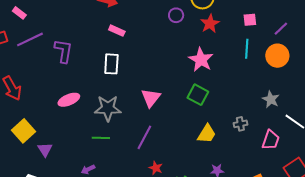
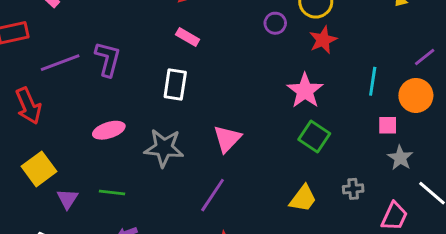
pink square: (250, 20) -> (388, 125), moved
purple line: (30, 39) -> (60, 63), moved
green square: (198, 95) -> (314, 137), moved
green line: (101, 138) -> (112, 192), moved

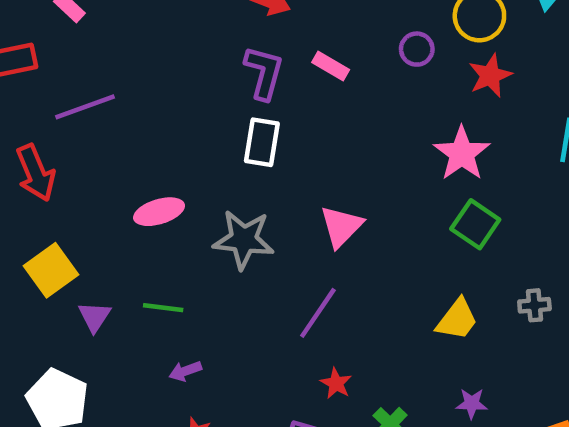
pink rectangle: (188, 37) -> (331, 66), moved
purple L-shape: (108, 59) -> (264, 73), moved

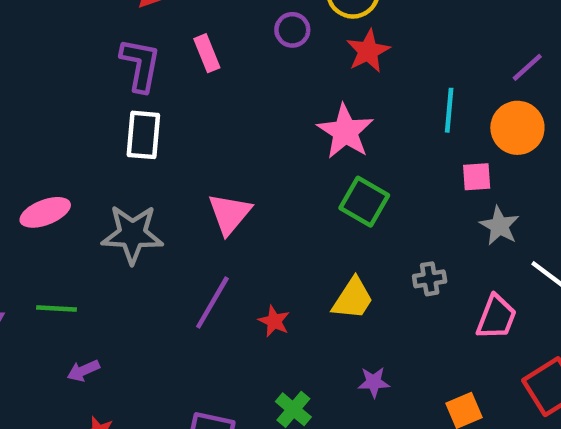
pink rectangle: (331, 66) -> (207, 53), turned 42
red star: (336, 383) -> (274, 321), moved

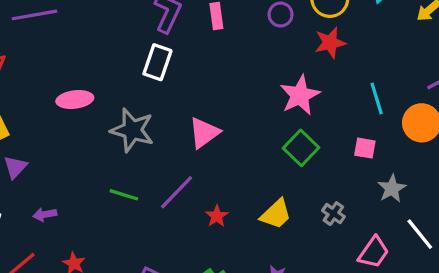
cyan line: (449, 110) -> (377, 98), turned -36
pink square: (477, 177) -> (365, 148), moved
gray cross: (430, 279) -> (333, 214), turned 30
green line: (56, 309) -> (124, 195), moved
purple arrow: (83, 371) -> (45, 214), moved

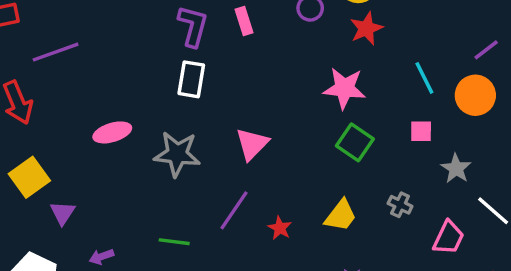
pink star: (300, 95) -> (344, 88), turned -30
green line: (124, 195) -> (174, 242), moved

